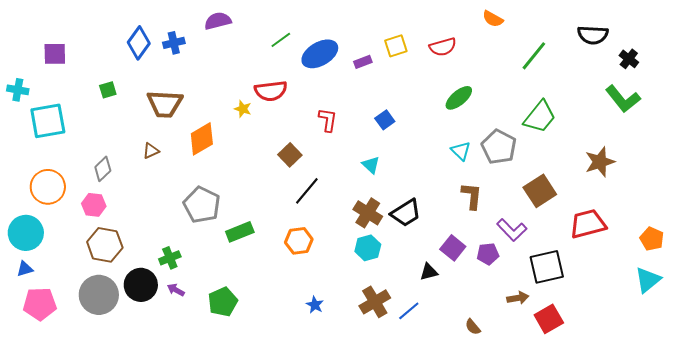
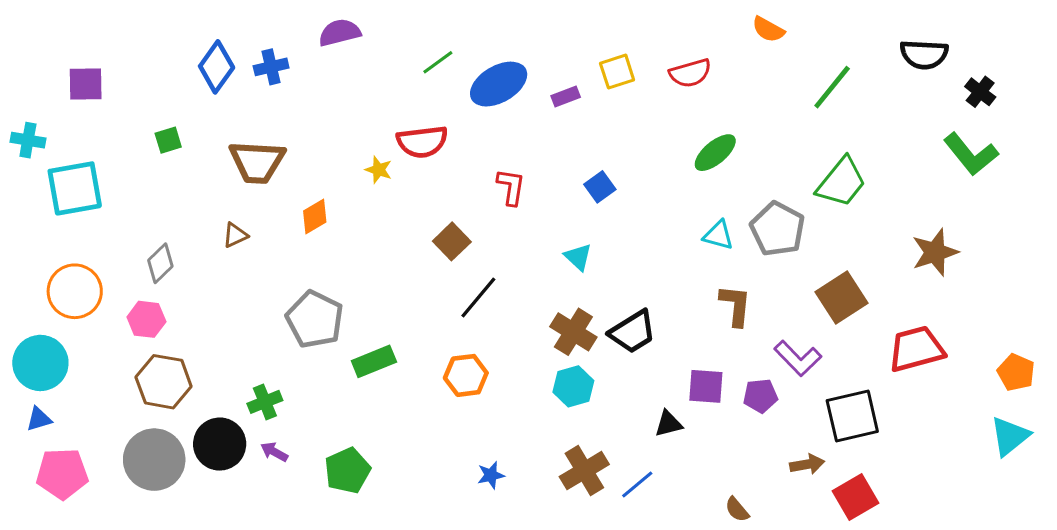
orange diamond: (202, 139) -> (315, 216), size x0.7
cyan triangle: (461, 151) -> (718, 235), turned -30
purple square: (453, 248) -> (706, 386), turned -35
blue star: (315, 305) -> (491, 475), turned 30

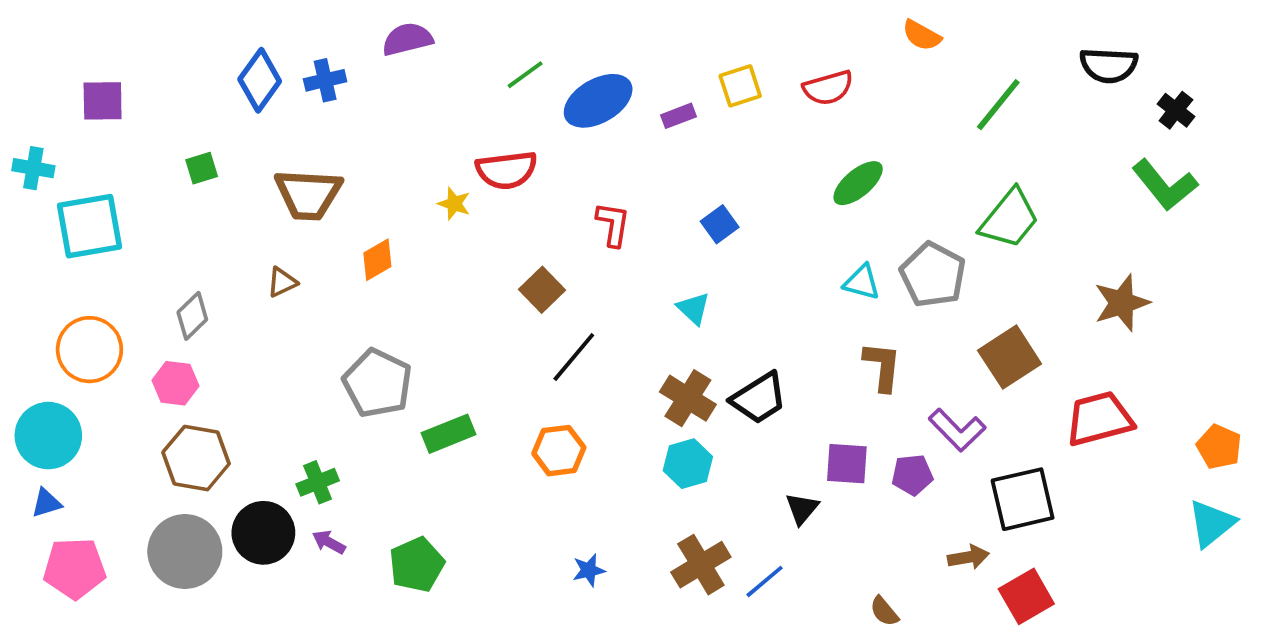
black triangle: (668, 424) -> (802, 508), turned -36

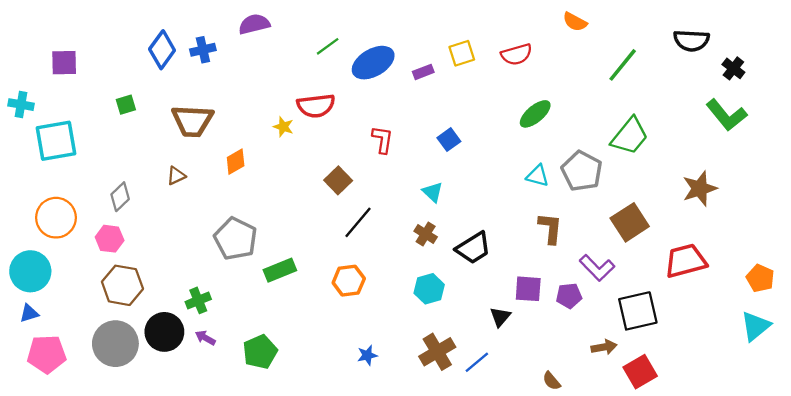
brown cross: (688, 398) -> (426, 234), moved, size x0.7

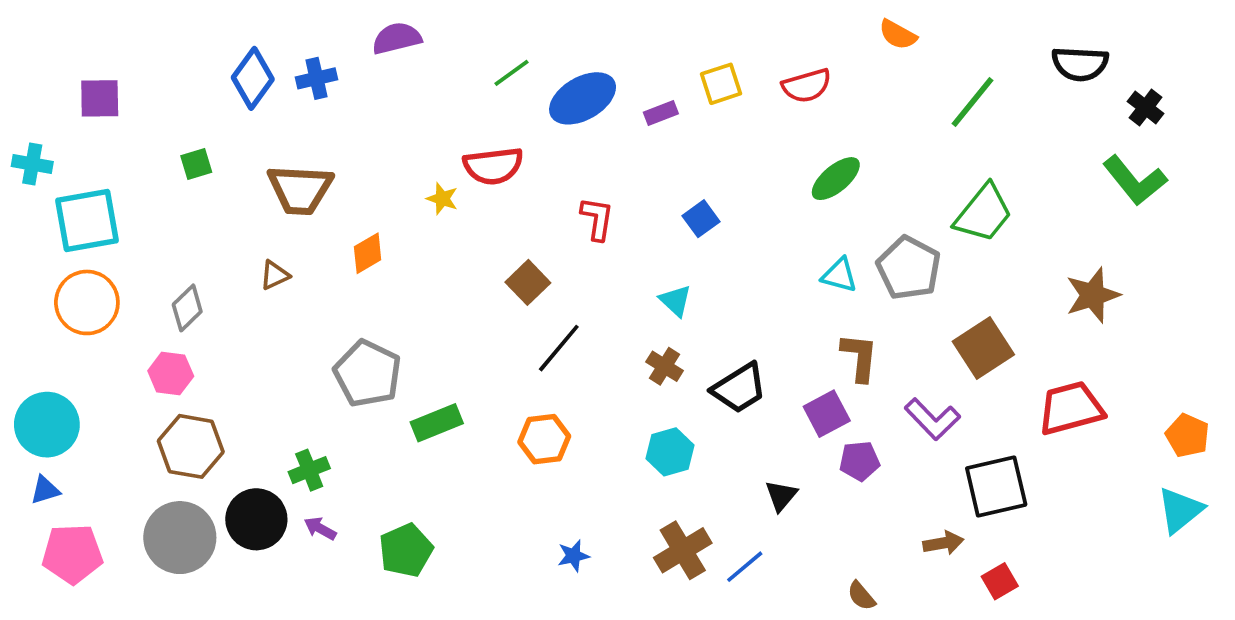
orange circle: (56, 218) -> (87, 302), moved
purple square: (528, 289) -> (827, 414), moved, turned -32
purple pentagon: (569, 296) -> (859, 461), moved
red square: (640, 372) -> (1000, 581), size x0.7

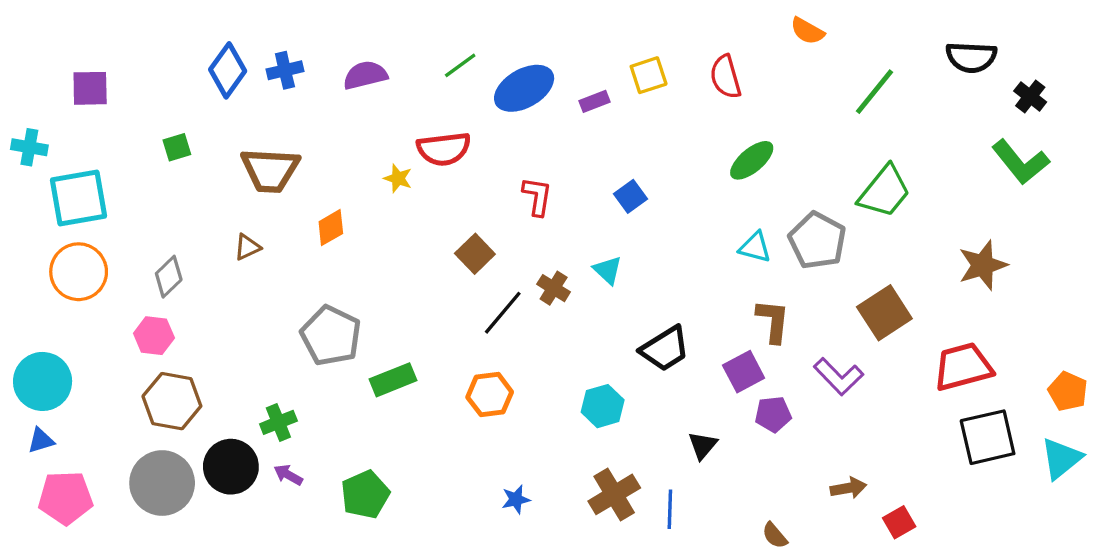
purple semicircle: (397, 38) -> (365, 75), moved
red semicircle: (807, 86) -> (726, 77), turned 90
brown cross: (665, 366) -> (554, 288), moved
black square: (996, 487) -> (988, 437), moved
blue line: (745, 567) -> (670, 509), turned -48

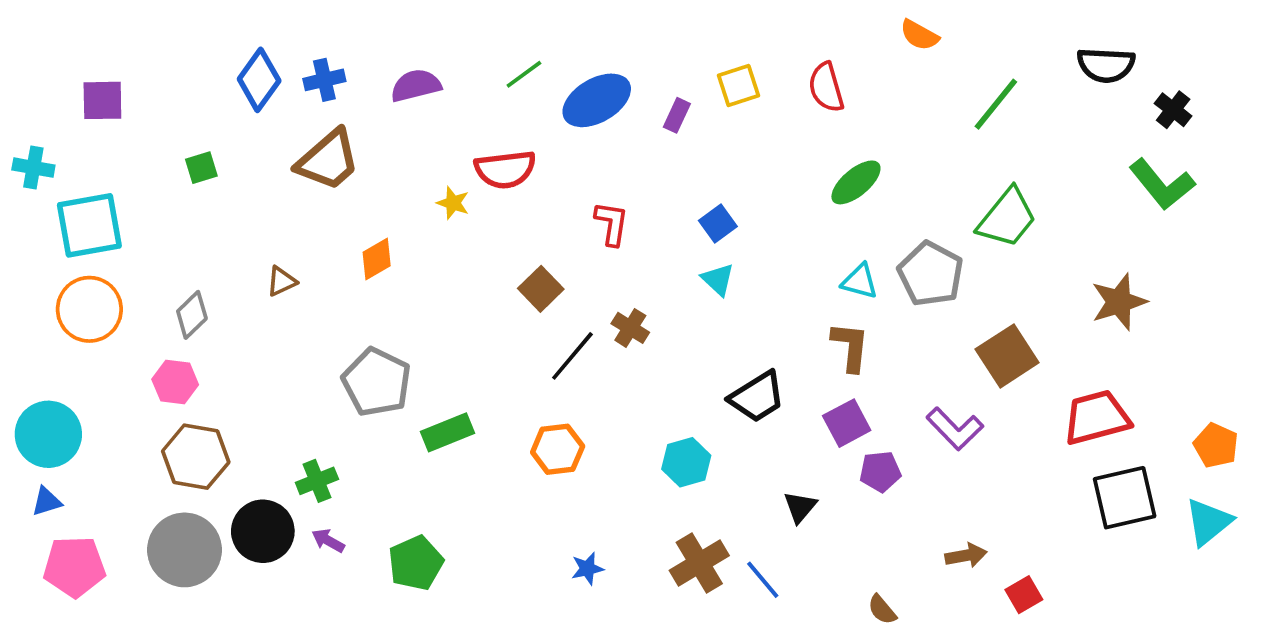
purple rectangle: (594, 101) -> (677, 115), turned -44
brown trapezoid: (270, 170) -> (328, 160), moved, turned -44
cyan triangle: (608, 270) -> (718, 279), moved
brown L-shape: (773, 321) -> (850, 347), moved
blue line: (670, 509) -> (763, 580), turned -42

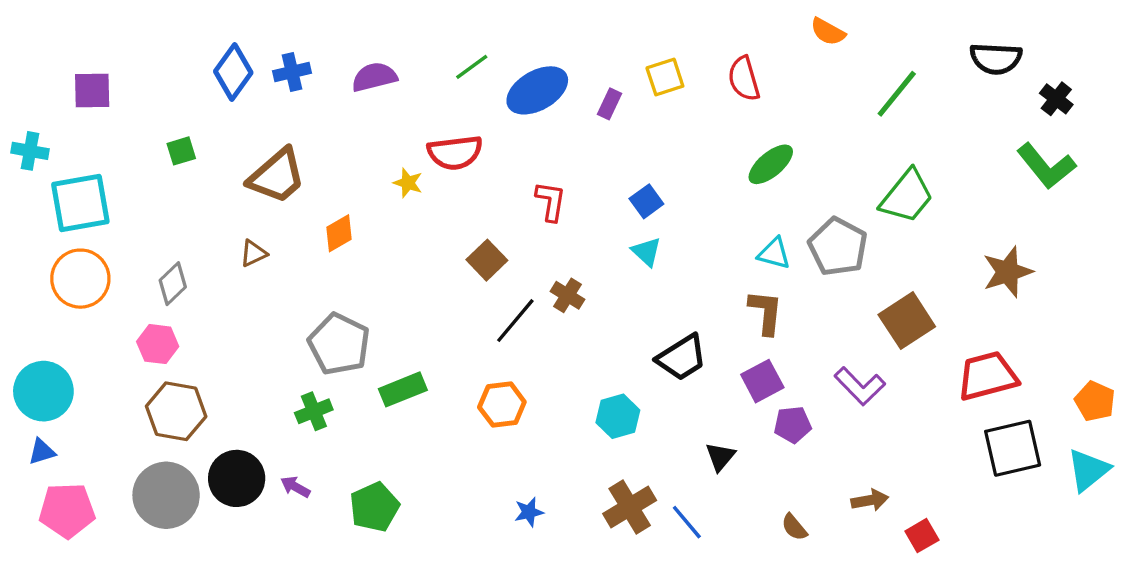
brown trapezoid: (328, 160) -> (277, 176), moved
green cross: (317, 481) -> (314, 411), moved
brown semicircle: (882, 610) -> (794, 527), moved

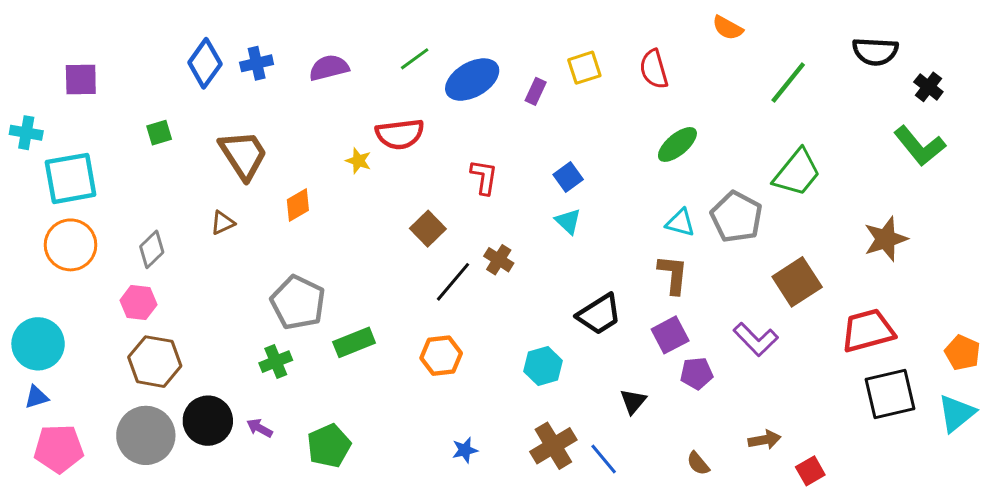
brown trapezoid: (277, 176) -> (243, 155), turned -82

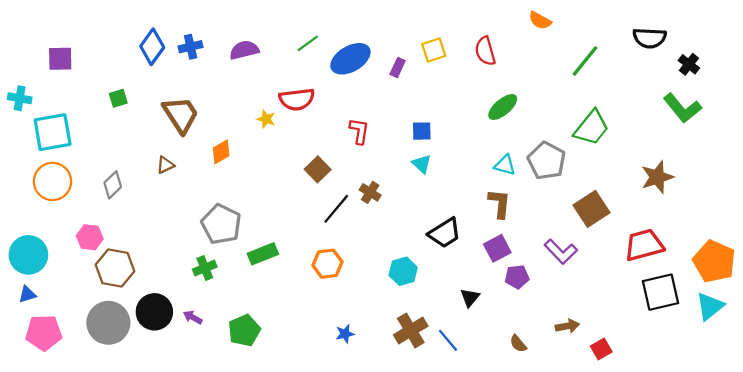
blue square: (568, 177) -> (422, 131), turned 35
pink hexagon: (138, 302) -> (90, 237), moved
orange pentagon: (962, 353) -> (714, 261), size x1.6

